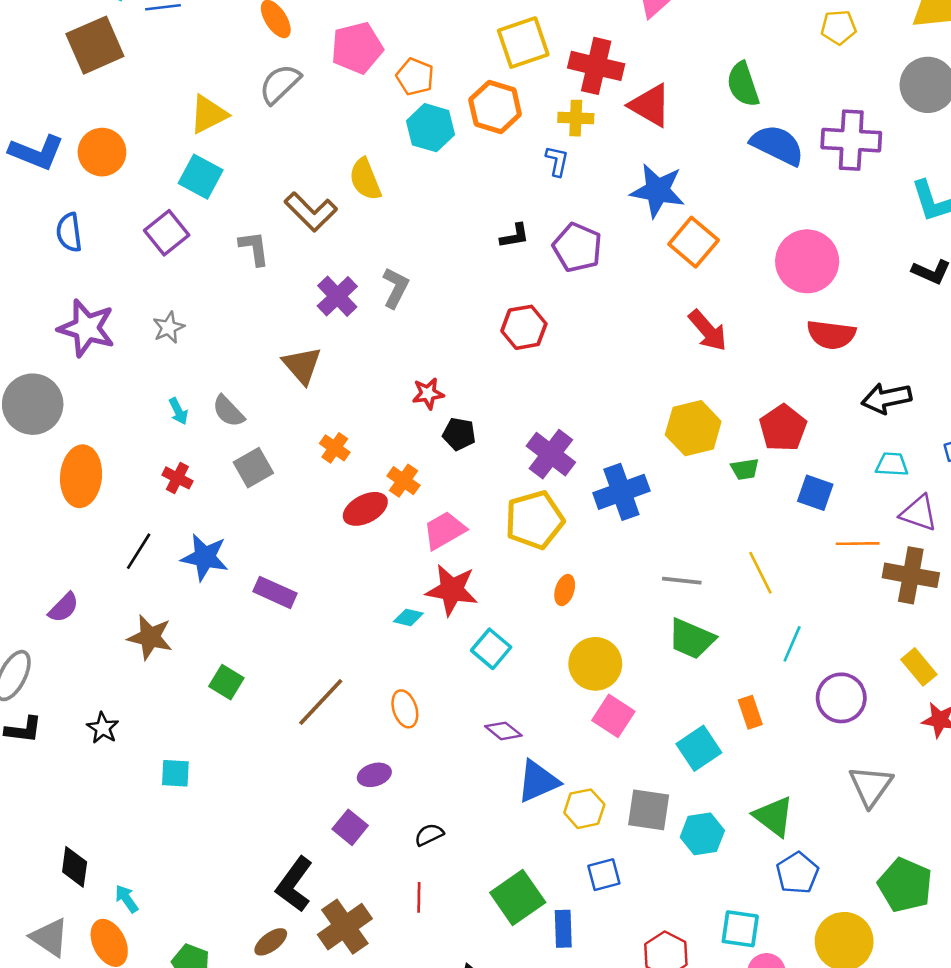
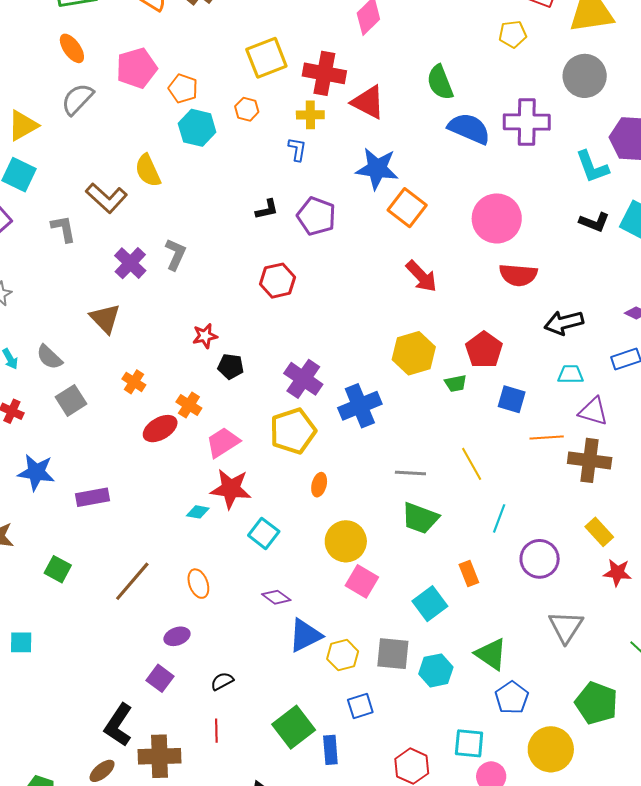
orange hexagon: (495, 107) -> (247, 109), size x0.6
purple rectangle: (275, 592) -> (93, 497), turned -32
brown cross: (345, 927) -> (160, 756), turned 36

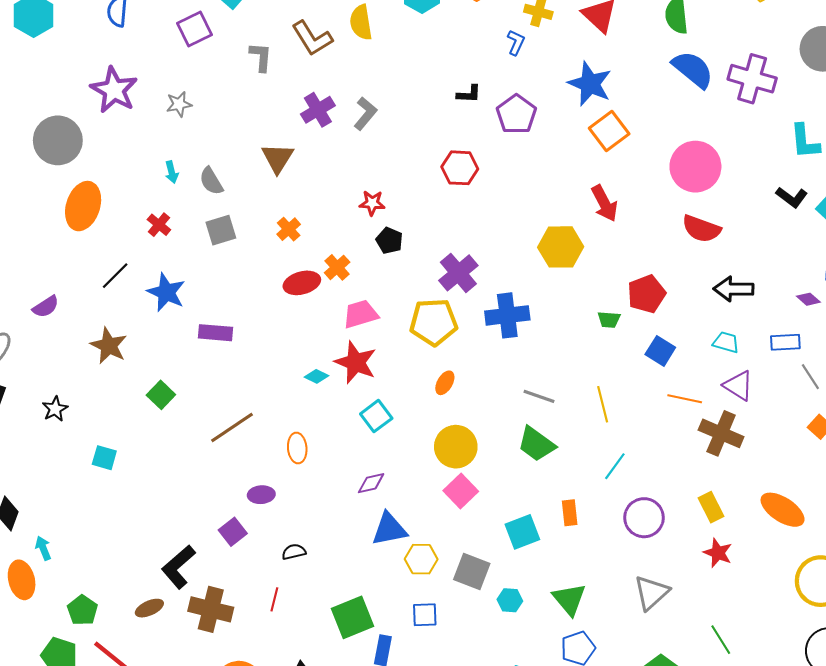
yellow hexagon: (414, 353) -> (561, 247), moved
purple diamond: (276, 597) -> (371, 483), turned -64
cyan hexagon: (436, 670) -> (510, 600), size x0.7

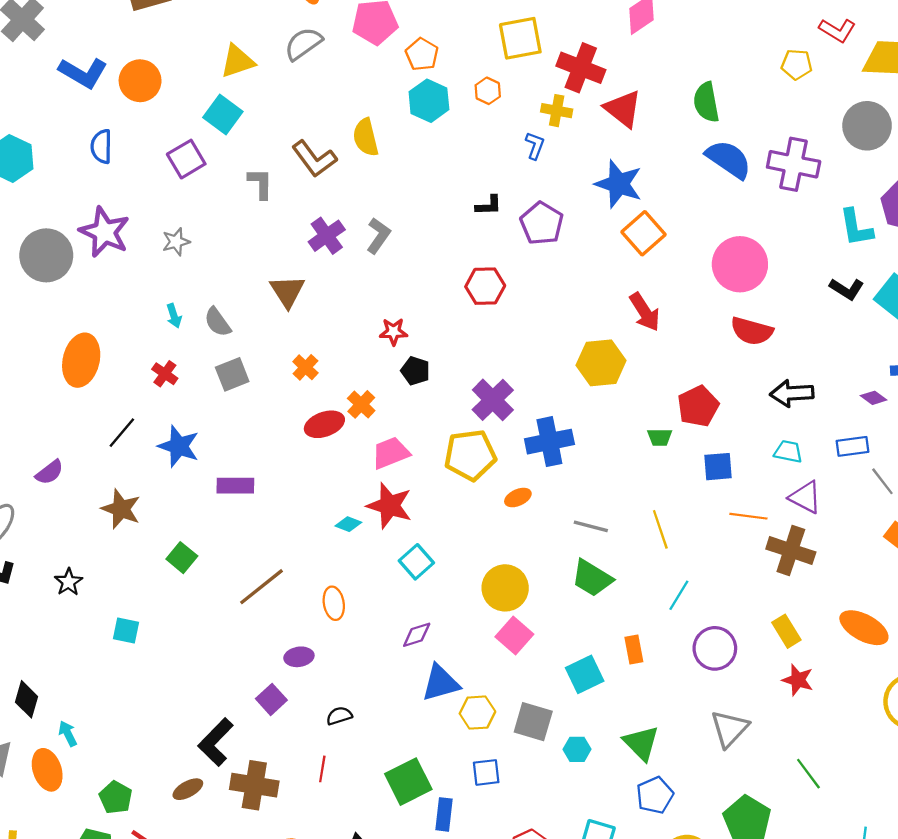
gray circle: (58, 140) -> (46, 255), moved
blue square: (660, 351) -> (718, 467), turned -32
orange ellipse: (445, 383) -> (518, 498), moved, turned 40

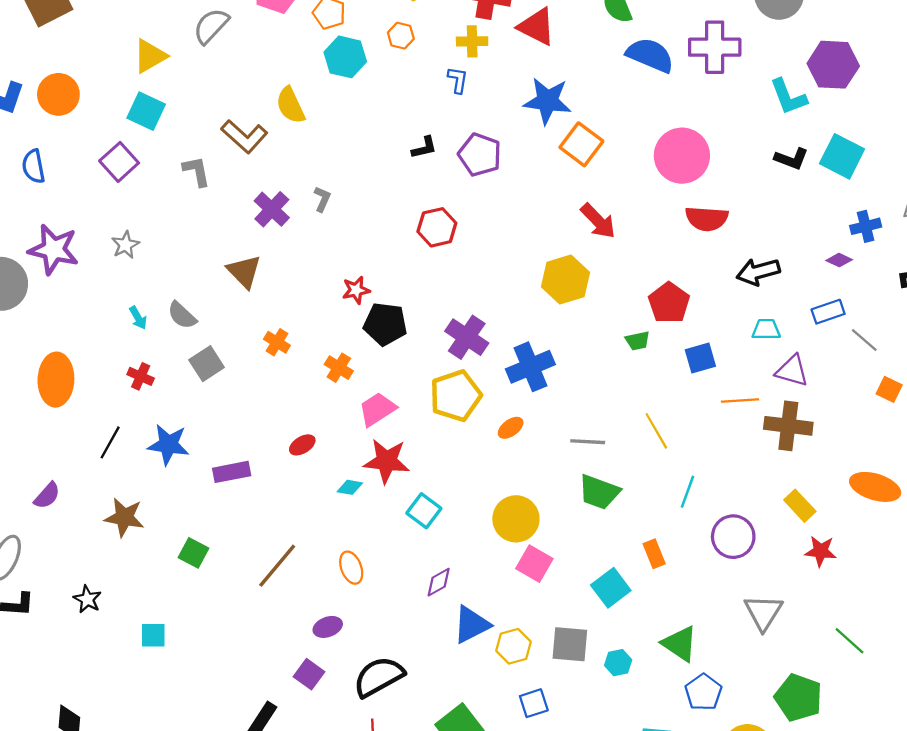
gray L-shape: (378, 236) -> (322, 199), size x0.7
black pentagon: (415, 371) -> (385, 324), size x1.5
red ellipse: (324, 424) -> (302, 445), moved, size x0.7
black semicircle: (339, 716) -> (379, 677), size x2.0

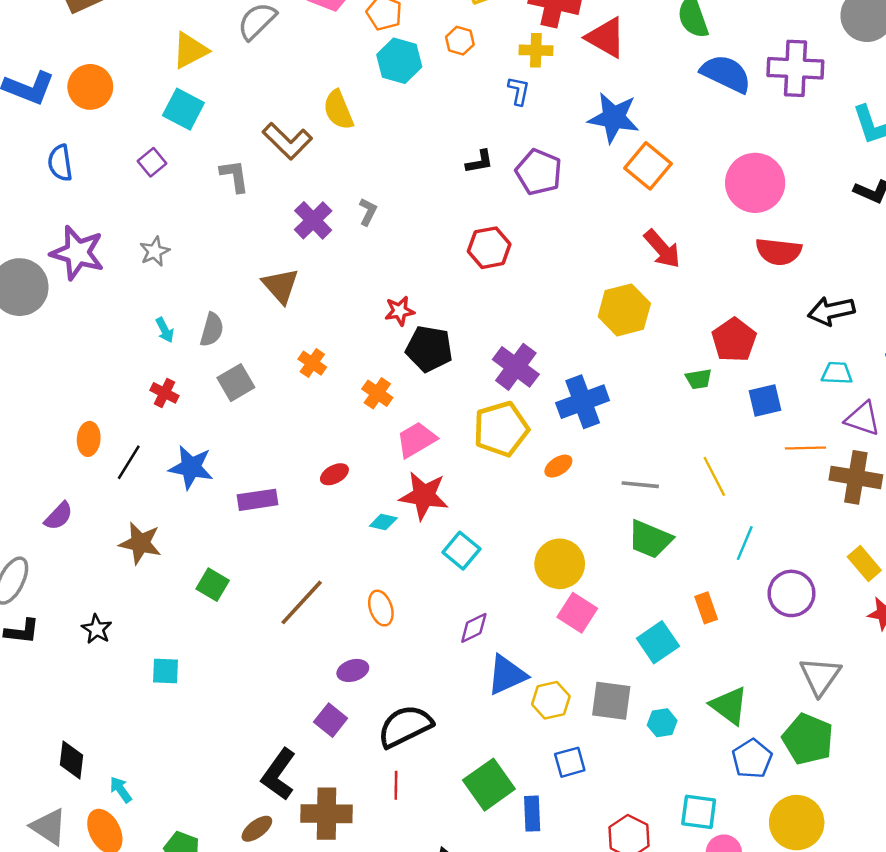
purple square: (119, 162) -> (152, 162), size x0.7
gray semicircle: (182, 315) -> (212, 330), turned -120
orange ellipse: (56, 380) -> (89, 439), moved, size x0.6
green pentagon: (798, 698) -> (808, 739), moved

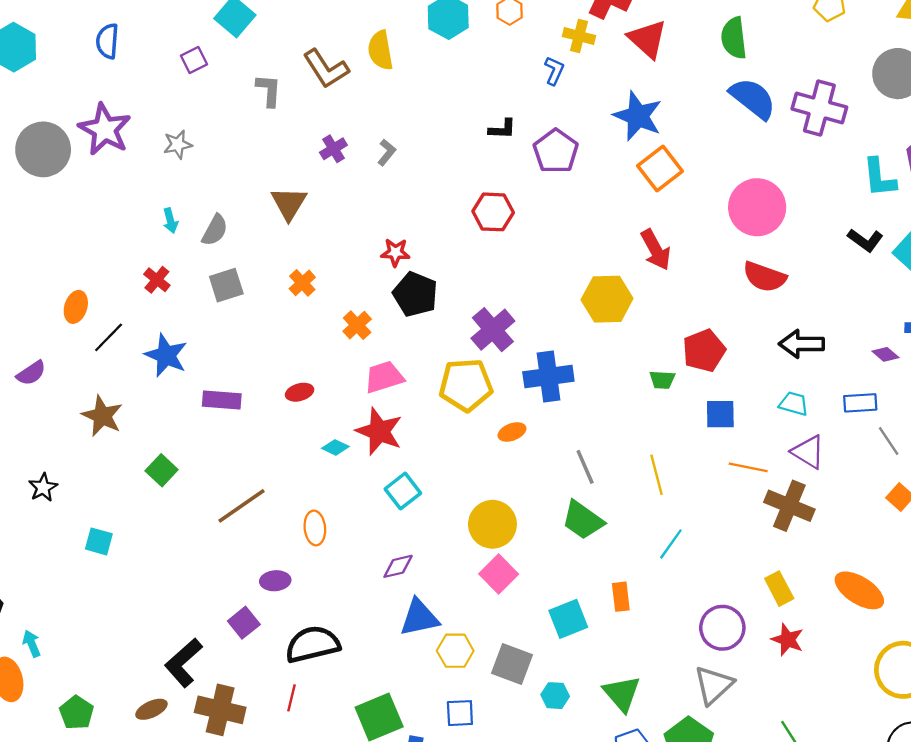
purple cross: (313, 220) -> (333, 149), size x0.7
gray line: (640, 485) -> (585, 467), turned 48
purple circle: (792, 593) -> (722, 628), moved

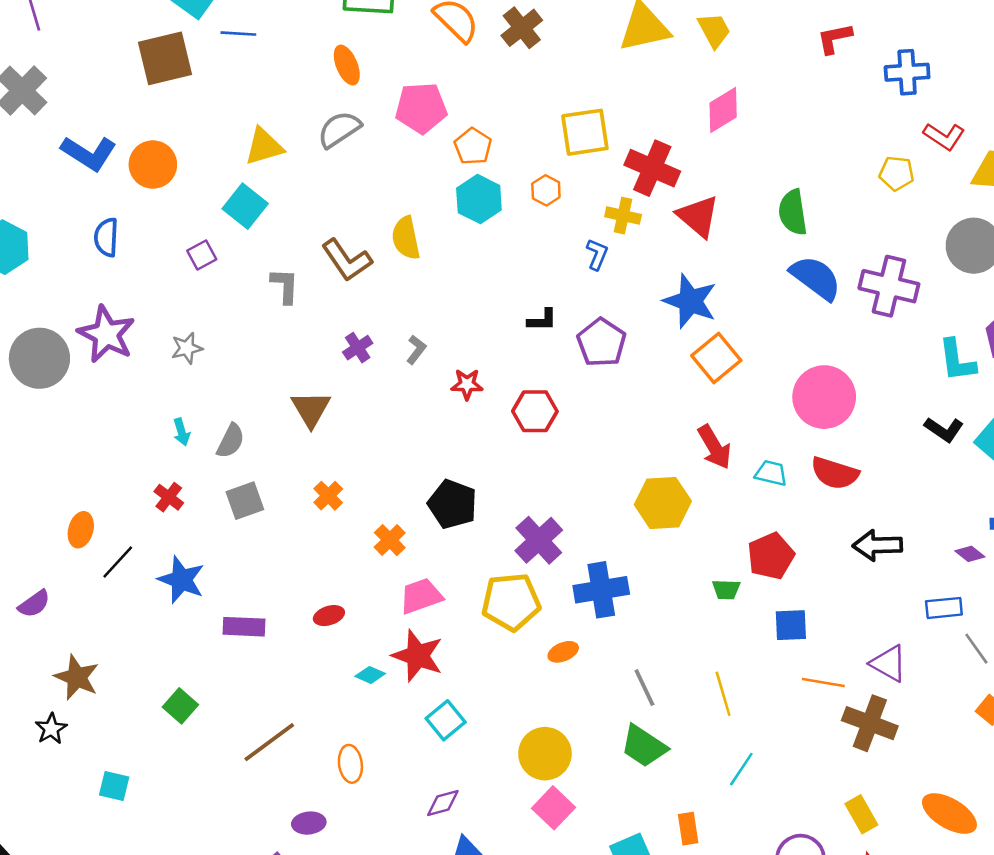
red star: (395, 252) -> (467, 384), moved
cyan trapezoid: (794, 404) -> (771, 473), moved
brown star: (102, 416) -> (77, 677), moved

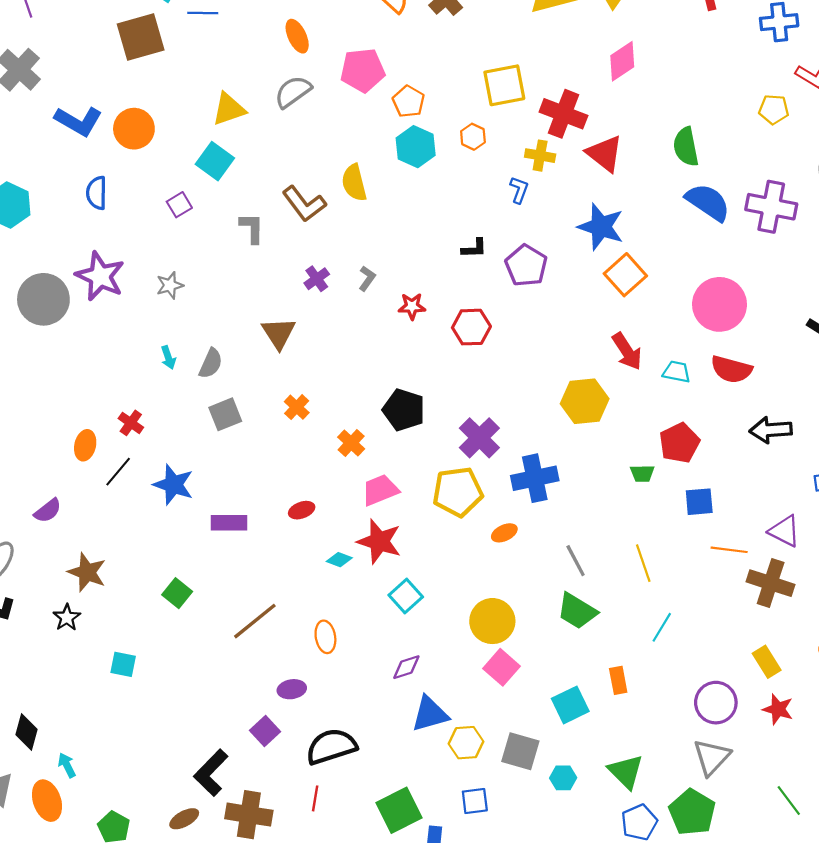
red cross: (169, 497) -> (131, 423), moved

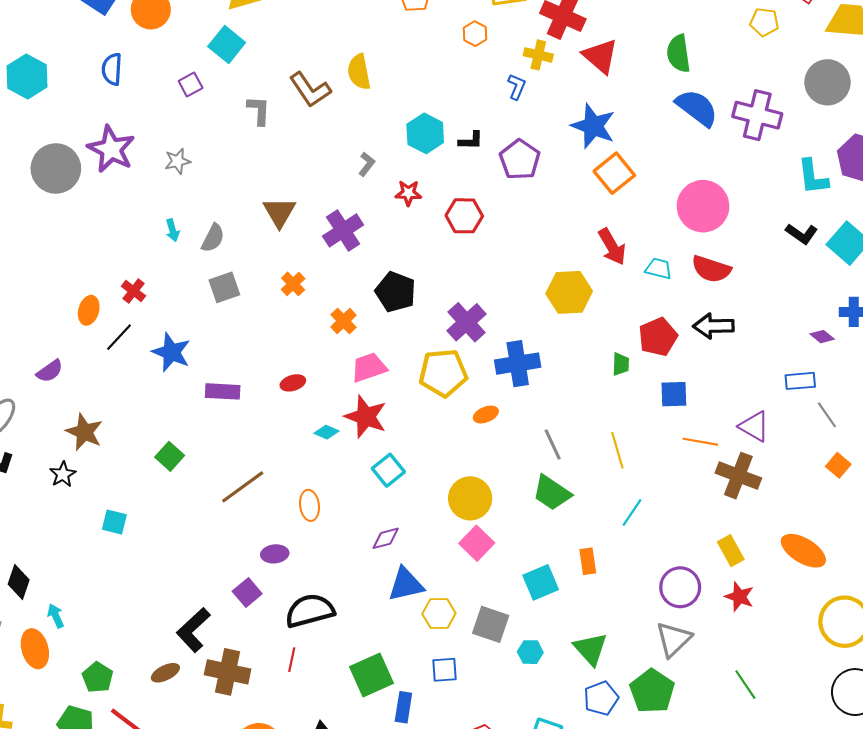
cyan hexagon: (416, 147) -> (425, 133), moved
purple cross: (317, 279) -> (343, 230), moved, size x1.6
black arrow: (771, 430) -> (714, 326), moved
green trapezoid: (642, 473) -> (621, 364), turned -90

